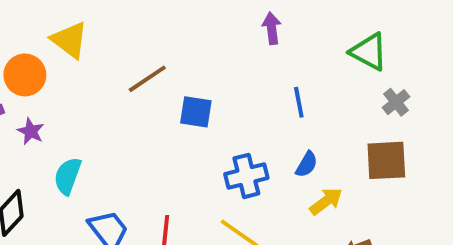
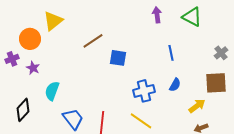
yellow triangle: (70, 40) -> (53, 21), turned 45
green triangle: (369, 52) -> (192, 17), moved
yellow arrow: (326, 201) -> (197, 106), moved

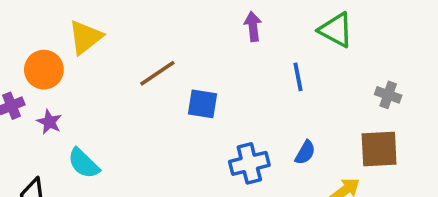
purple arrow: (157, 15) -> (253, 26), moved
blue line: (171, 53) -> (298, 77), moved
gray cross: (221, 53) -> (388, 95), turned -32
cyan semicircle: (52, 91) -> (84, 163), turned -66

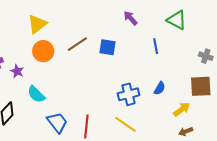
purple arrow: (253, 26) -> (131, 18), turned -35
orange circle: (44, 70) -> (43, 51), moved
blue square: (202, 104) -> (107, 47), moved

